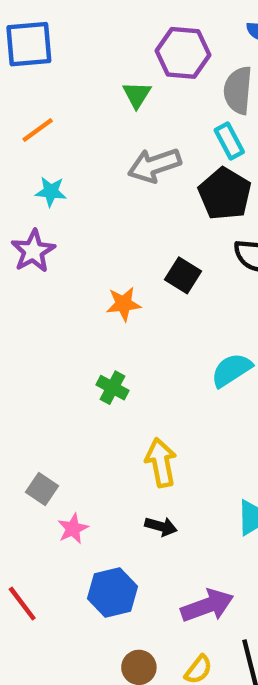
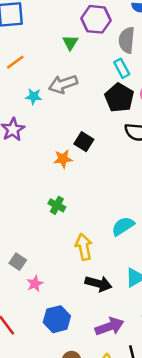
gray arrow: (154, 165) -> (63, 84), moved
cyan star: (51, 192) -> (34, 96), moved
black square: (183, 275) -> (84, 142), moved
cyan semicircle: (231, 370) -> (123, 226), moved
black arrow: (161, 526) -> (98, 284), moved, size x1.5

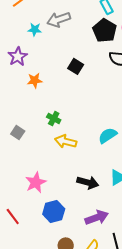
orange star: (63, 159) -> (35, 80), moved
yellow arrow: (84, 247) -> (66, 141), moved, turned -65
gray square: (18, 262) -> (18, 132), moved
pink star: (35, 284) -> (36, 182), size x1.5

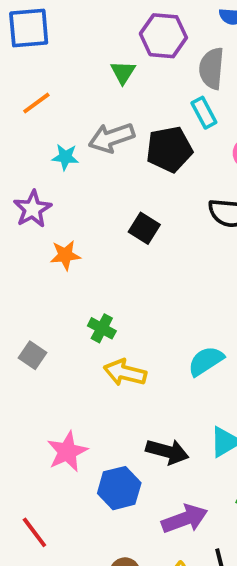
black pentagon: (105, 30) -> (169, 149), moved, turned 30
blue hexagon: (54, 211) -> (119, 488), moved
red line: (13, 216) -> (34, 532), moved

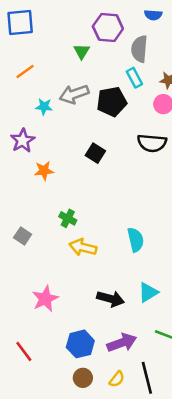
cyan semicircle: (206, 361) -> (136, 240), turned 110
blue hexagon: (119, 488) -> (80, 344), moved

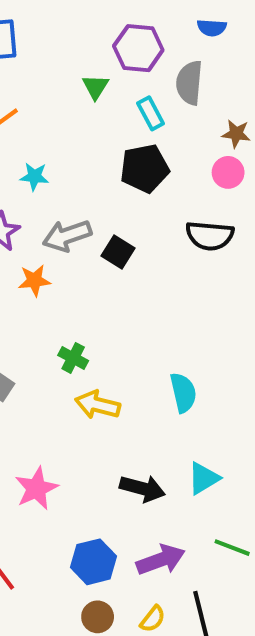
cyan rectangle: (134, 78) -> (151, 113), moved
gray arrow: (74, 94) -> (67, 236), moved

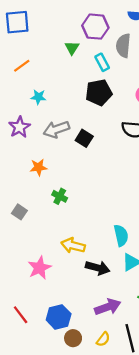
orange star: (34, 280) -> (38, 167), moved
cyan semicircle: (183, 393) -> (121, 235), moved
yellow arrow: (98, 405) -> (73, 245), moved
blue hexagon: (93, 562) -> (59, 317), moved

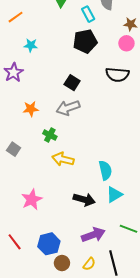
gray arrow: (56, 129) -> (68, 108), moved
yellow arrow: (73, 245) -> (63, 159), moved

